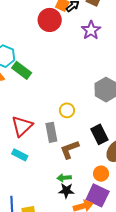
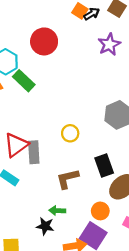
red circle: (50, 20) -> (44, 41), moved
gray rectangle: (51, 132) -> (34, 152), moved
black star: (66, 191) -> (45, 226), moved

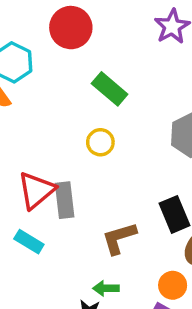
green rectangle: (24, 81) -> (110, 89), moved
yellow circle: (70, 133) -> (100, 142), moved

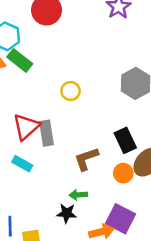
green rectangle: (110, 89) -> (20, 60), moved
orange circle: (173, 285) -> (123, 173), moved

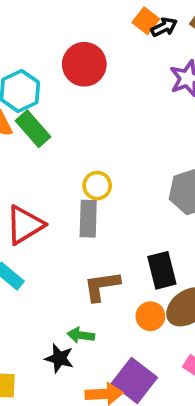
gray rectangle: (47, 133) -> (88, 219), moved

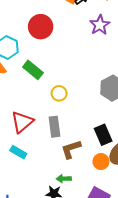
green rectangle: (33, 129) -> (33, 70), moved
gray rectangle: (88, 219) -> (54, 127), moved

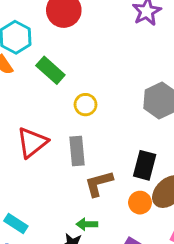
black rectangle: (103, 135) -> (145, 165), turned 36
cyan rectangle: (18, 152) -> (16, 224), moved

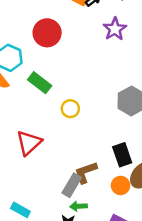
gray rectangle: (77, 151) -> (72, 185), moved, turned 40
black rectangle: (145, 165) -> (122, 155), turned -30

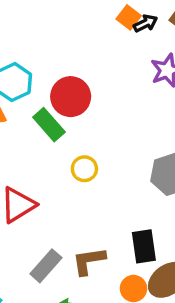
red circle: (47, 33) -> (71, 97), moved
gray rectangle: (72, 185) -> (46, 266), moved

